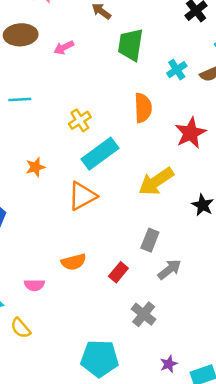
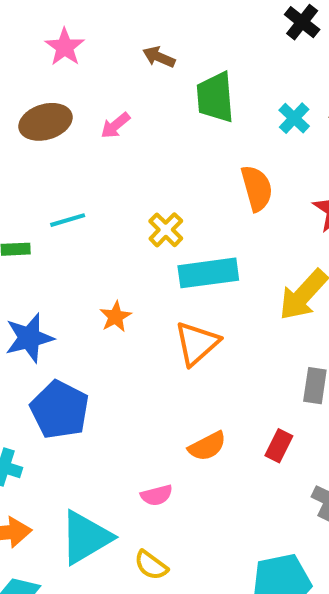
cyan rectangle: (100, 154) -> (208, 273), turned 42

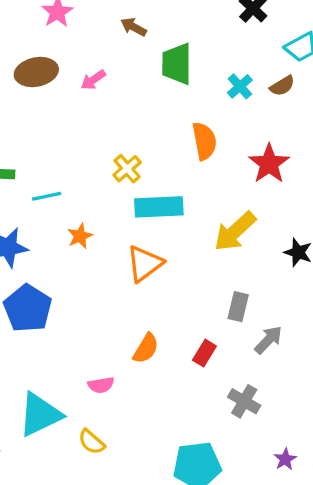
cyan line: (68, 220) -> (47, 196), moved
orange semicircle: (207, 446) -> (146, 348), turned -36

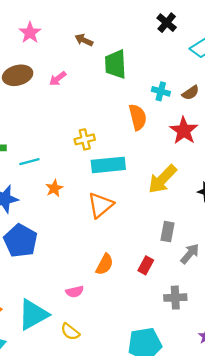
cyan cross: (240, 86) -> (161, 91), moved, turned -30
brown semicircle: (282, 86) -> (191, 93), moved
yellow cross: (127, 169) -> (85, 139), turned 30
gray cross: (244, 401) -> (175, 298), turned -30

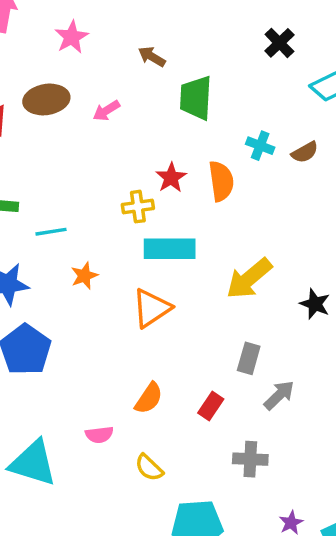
red star: (184, 131) -> (171, 178), moved, size x0.7
cyan triangle: (33, 315) -> (33, 463), turned 40
yellow semicircle: (70, 332) -> (149, 468), moved

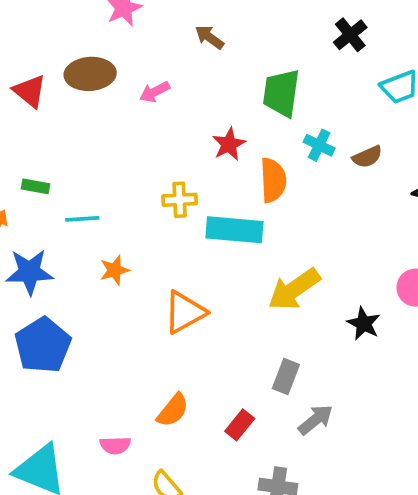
green trapezoid: (196, 98) -> (281, 93), moved
red star: (171, 178) -> (229, 144), moved
cyan rectangle: (170, 249) -> (234, 230), moved

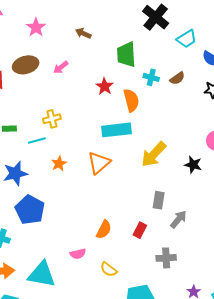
black cross: (350, 35) -> (156, 17), size x1.5
yellow cross: (180, 200) -> (52, 119), moved
orange triangle: (185, 312) -> (99, 163), moved

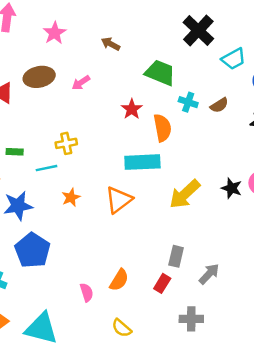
green trapezoid: (126, 54) -> (160, 73), turned 112
black star: (193, 165) -> (232, 188), moved
gray rectangle: (159, 200) -> (176, 256), moved
pink semicircle: (78, 254) -> (87, 292), moved, turned -98

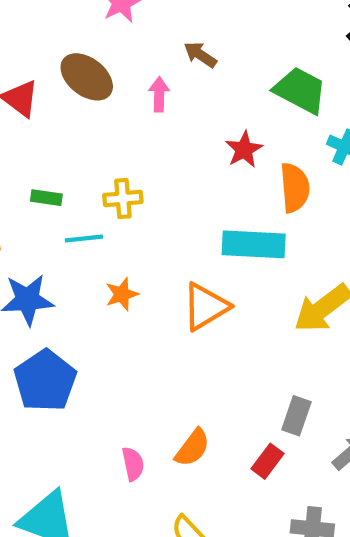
brown arrow: (111, 44) -> (200, 55), moved
brown ellipse: (39, 77) -> (87, 77), turned 44
pink arrow: (81, 83) -> (159, 94), turned 120
green rectangle: (15, 152) -> (46, 198), moved

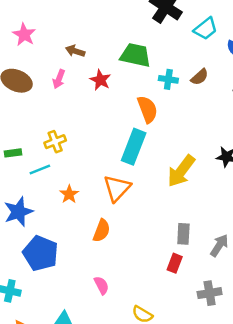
pink arrow: (159, 94) -> (59, 79), turned -144
red star: (244, 149) -> (100, 80), moved
cyan rectangle: (254, 244) -> (134, 147), turned -56
orange semicircle: (192, 448) -> (102, 231), moved

